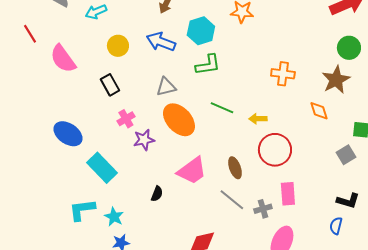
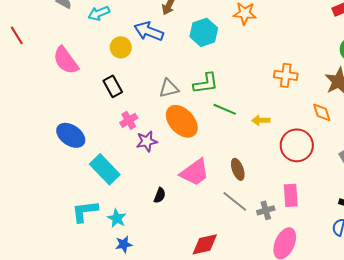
red line: (30, 34) -> (17, 35), moved
blue arrow: (161, 42) -> (149, 31), moved
green L-shape: (208, 65) -> (206, 83), moved
red circle: (275, 150) -> (297, 145), moved

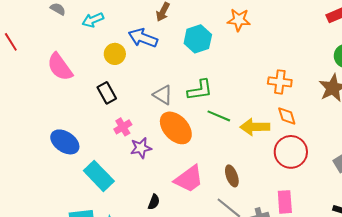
gray triangle: (169, 88) -> (163, 95), turned 45
orange diamond: (322, 112) -> (287, 116), moved
yellow arrow: (261, 120) -> (255, 127), size x1.6

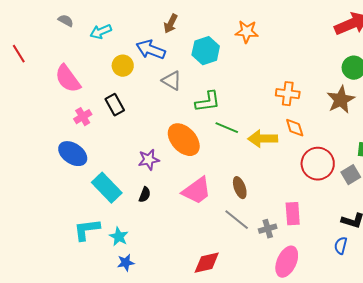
gray triangle: (163, 95) -> (172, 81), moved
pink cross: (123, 127) -> (83, 117), moved
red circle: (291, 152) -> (318, 164), moved
black semicircle: (154, 202) -> (145, 195), moved

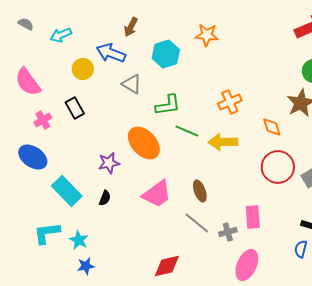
orange cross: (288, 94) -> (230, 102), moved, turned -30
orange diamond: (295, 128) -> (272, 127), moved

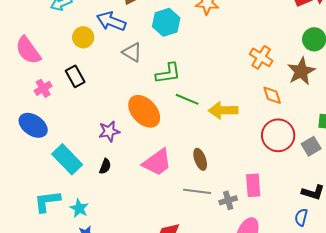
orange cross: (230, 102) -> (261, 57), moved, turned -35
gray line: (197, 223) -> (197, 191), turned -32

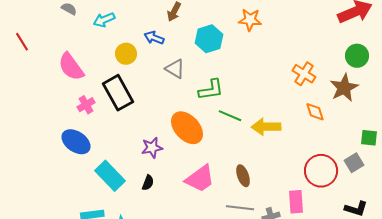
blue arrow: (111, 21) -> (154, 38), size x0.7
black rectangle: (75, 76) -> (118, 93), size x1.6
red circle: (278, 135) -> (321, 171), moved

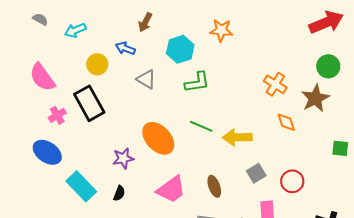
green L-shape: (211, 90) -> (197, 82), moved
gray square: (354, 163) -> (256, 173), moved
red circle: (321, 171) -> (292, 181), size x0.7

